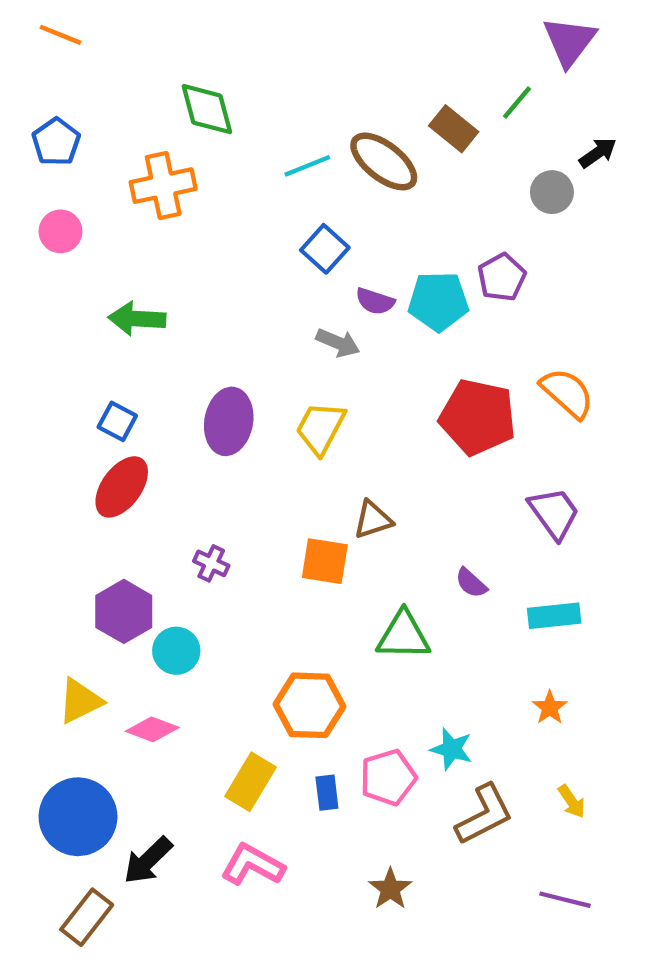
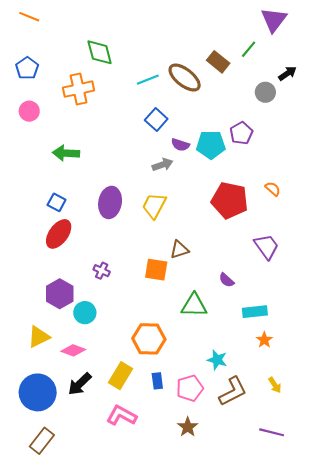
gray arrow: (338, 343) -> (163, 165), turned -42
orange semicircle: (567, 393) -> (273, 189), size x0.6
cyan rectangle: (554, 616) -> (255, 312), moved
pink pentagon: (388, 777) -> (190, 388), moved
black arrow: (148, 860) -> (80, 384), moved

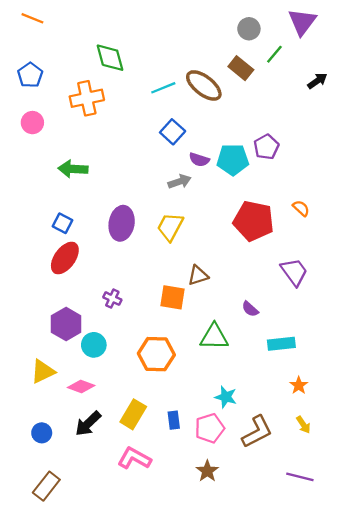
gray circle: (265, 92) -> (249, 29), moved
orange hexagon: (149, 339) -> (156, 354), moved
orange star: (264, 340) -> (299, 385), moved
cyan star: (217, 360) -> (226, 397), moved
blue circle: (38, 392) -> (42, 433), size x0.5

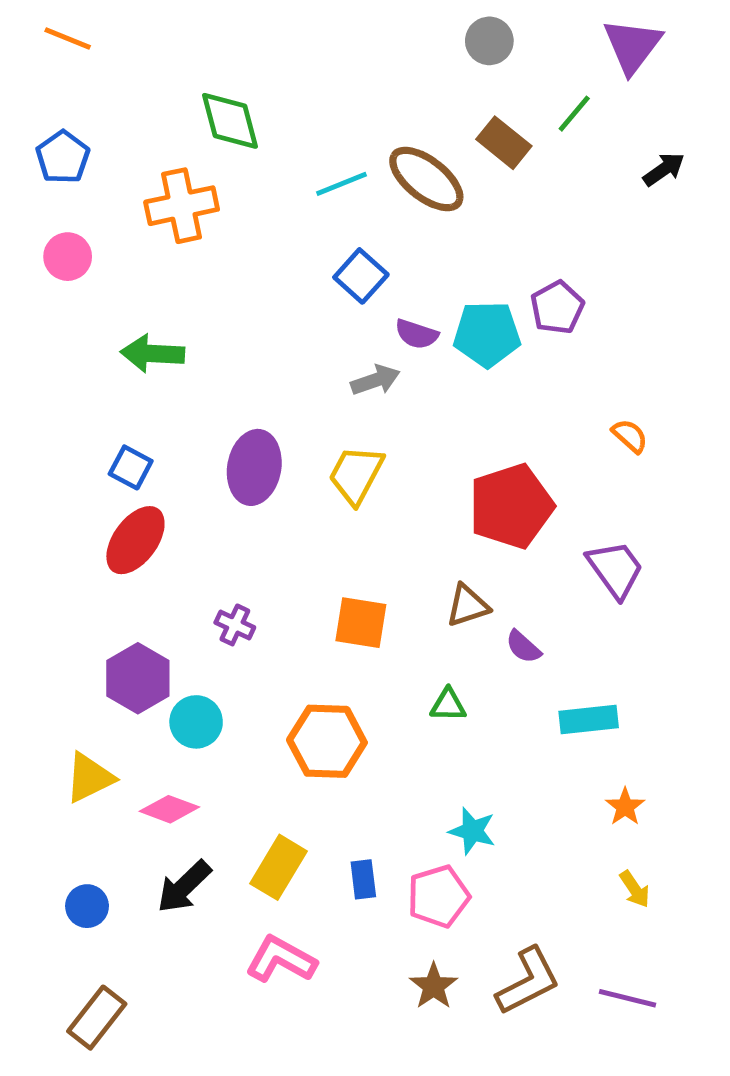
gray circle: (249, 29) -> (489, 41), moved
red pentagon: (254, 221) -> (511, 506), moved, turned -30
brown triangle: (198, 275) -> (468, 606), moved
green triangle: (214, 337) -> (448, 705), size x0.6
brown L-shape: (257, 432) -> (528, 981), moved

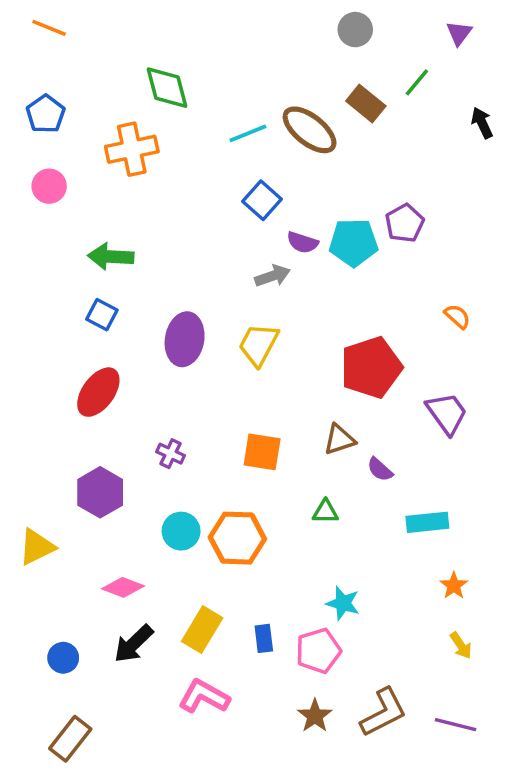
purple triangle: (632, 46) -> (459, 33), size x0.6
black arrow: (664, 169) -> (482, 123), turned -80
blue square: (131, 467) -> (102, 315), moved
cyan circle: (196, 722) -> (181, 531), moved
yellow triangle: (89, 778) -> (37, 547), moved

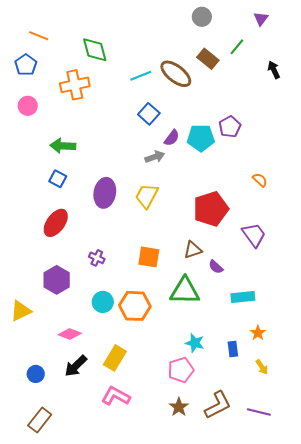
orange line: (49, 28) -> (39, 36), moved
purple semicircle: (302, 242) -> (172, 138), turned -72
green triangle: (325, 512) -> (185, 291), size x2.0
blue rectangle: (264, 638) -> (233, 349), moved

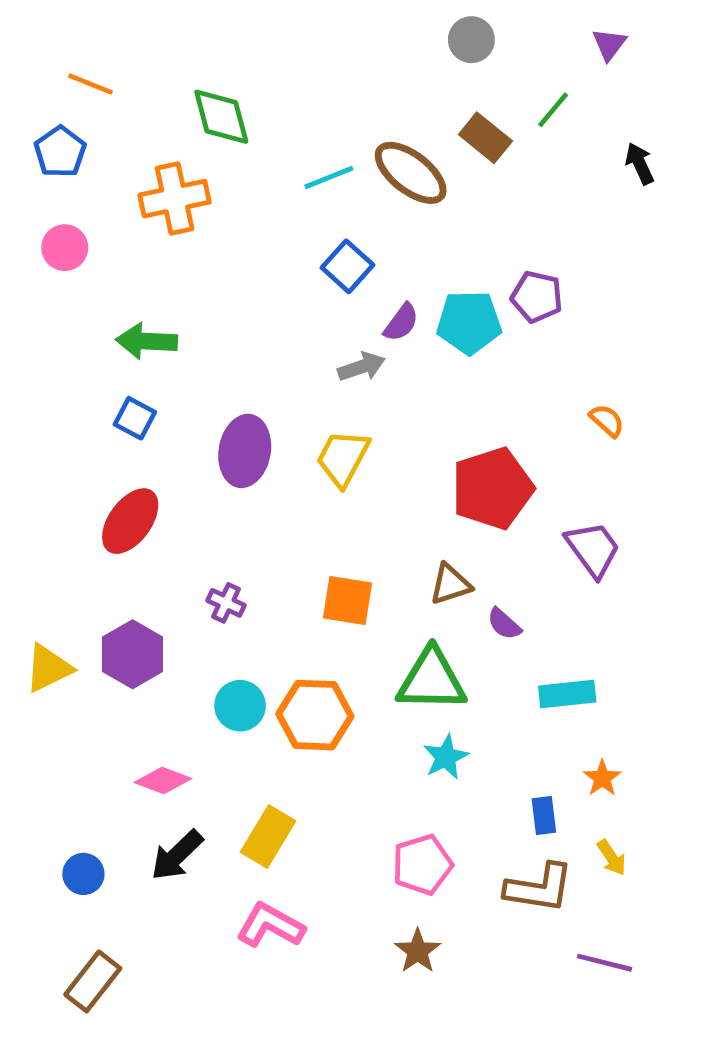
purple pentagon: (230, 127) -> (537, 297), turned -30
yellow triangle: (21, 311) -> (48, 668), moved
cyan star: (195, 343) -> (446, 757), moved, turned 30
brown L-shape: (218, 405) -> (539, 888), moved, turned 36

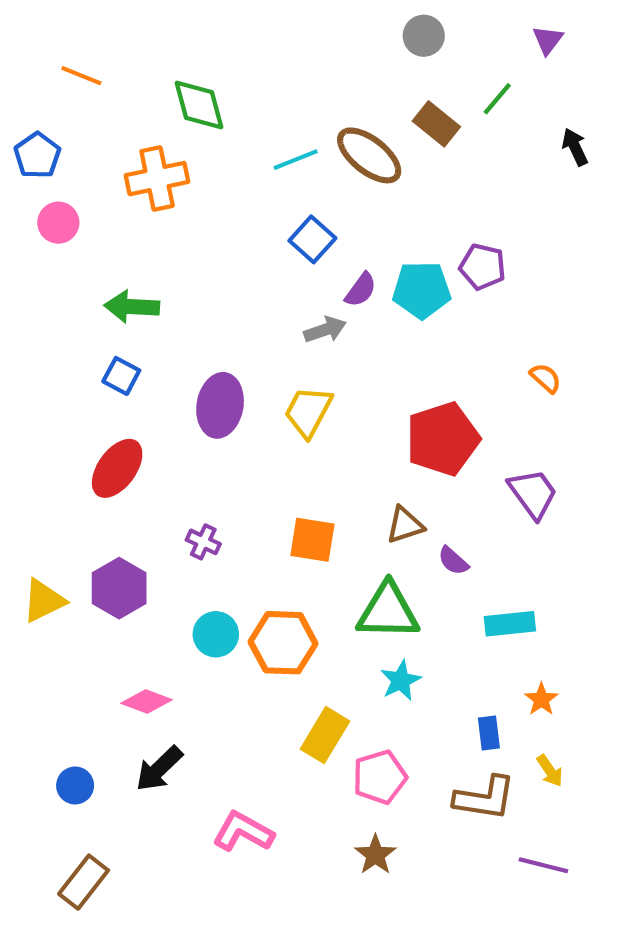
blue pentagon: (60, 152) -> (37, 155), moved
yellow rectangle: (268, 837) -> (325, 735), moved

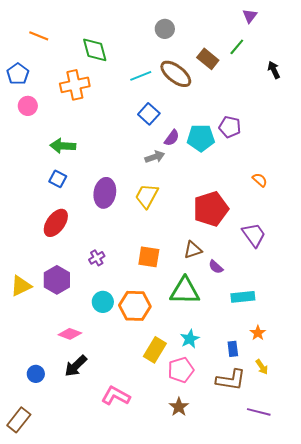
gray circle: (424, 36) -> (165, 29), moved
purple triangle: (548, 40) -> (250, 16), moved
purple cross: (203, 542) -> (97, 258), turned 35
cyan star: (401, 680) -> (190, 339), moved
brown rectangle: (84, 882) -> (19, 420), moved

